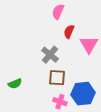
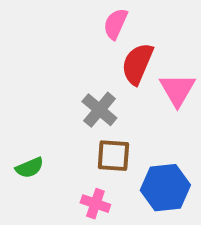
red semicircle: (69, 32) -> (137, 64), size x1.5
pink cross: (60, 102) -> (95, 204), moved

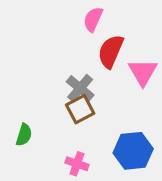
brown square: (113, 156) -> (80, 109), moved, turned -32
green semicircle: (30, 168) -> (24, 135), turned -50

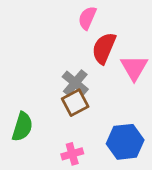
green semicircle: (24, 135) -> (22, 127), size x1.4
pink cross: (77, 164) -> (72, 154), turned -35

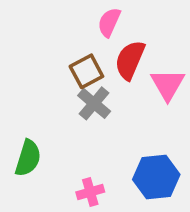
brown square: (75, 103) -> (86, 71), moved

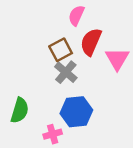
blue hexagon: (156, 177) -> (76, 112), moved
pink cross: (90, 192) -> (53, 134), moved

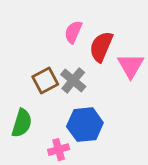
pink semicircle: (76, 15) -> (73, 32), moved
brown square: (61, 50) -> (45, 80), moved

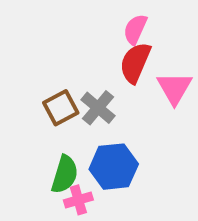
pink semicircle: (73, 32) -> (135, 29), moved
green semicircle: (22, 123) -> (65, 174), moved

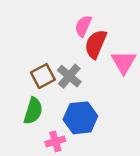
pink semicircle: (135, 29) -> (83, 26), moved
green semicircle: (65, 174) -> (33, 111), moved

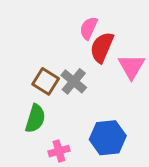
brown square: (43, 76) -> (46, 81), turned -30
blue hexagon: (80, 118) -> (108, 138), moved

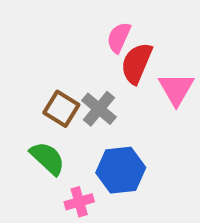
green semicircle: (35, 118) -> (48, 158), turned -64
blue hexagon: (108, 138) -> (121, 170), moved

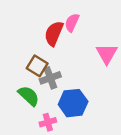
red semicircle: (137, 63) -> (54, 33), moved
gray cross: (99, 109) -> (50, 78), moved, turned 30

